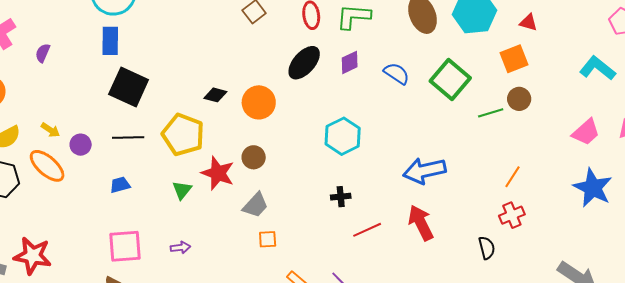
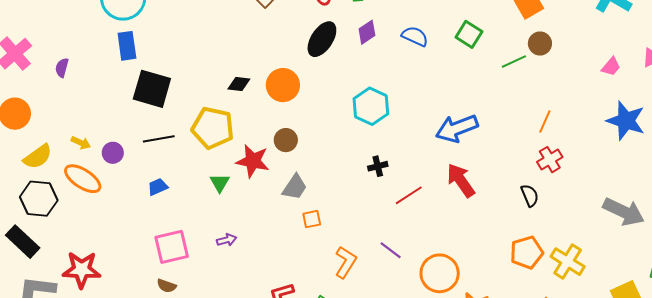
green square: (450, 79) -> (469, 34), size x0.7
pink trapezoid: (586, 132) -> (611, 67), size x0.7

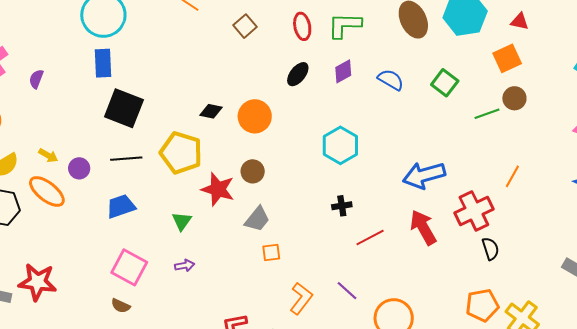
black ellipse: (322, 39) -> (298, 74), size x0.7
red cross: (550, 160) -> (474, 211), moved, size x1.5
green triangle: (220, 183) -> (182, 221), moved
blue trapezoid: (158, 187) -> (121, 206), size x1.4
pink square: (172, 247) -> (129, 267), turned 36

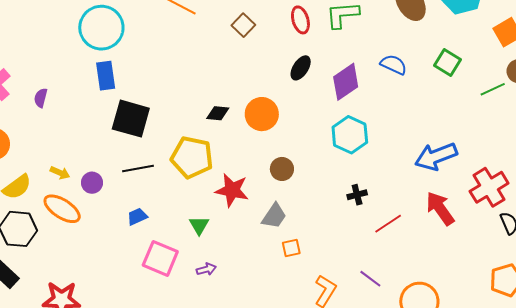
purple diamond: (343, 71) -> (346, 82), moved, size x1.5
brown circle: (253, 171) -> (282, 169), moved
blue trapezoid: (121, 206) -> (137, 217), size x0.7
pink square: (129, 267) -> (160, 258), moved

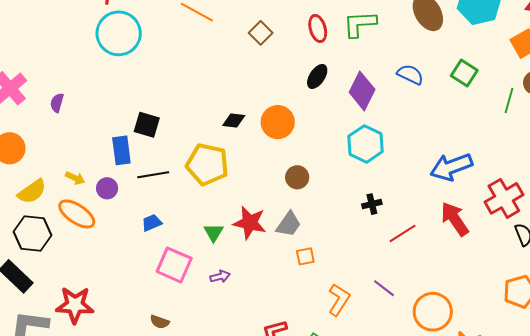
blue rectangle: (106, 76) -> (121, 150), moved
purple diamond: (346, 82) -> (362, 91), turned -30
green line: (493, 89) -> (509, 100), turned -50
black square: (131, 119) -> (147, 125), size x0.7
red star: (232, 190) -> (250, 223), moved

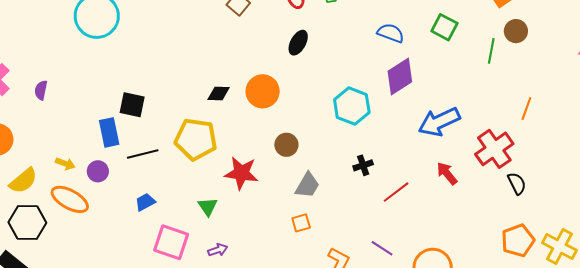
purple diamond: (362, 91) -> (400, 76), moved, turned 36
red arrow: (455, 219) -> (447, 173), size x0.7
red star: (250, 223) -> (241, 173), moved
gray trapezoid: (289, 224) -> (307, 185), moved

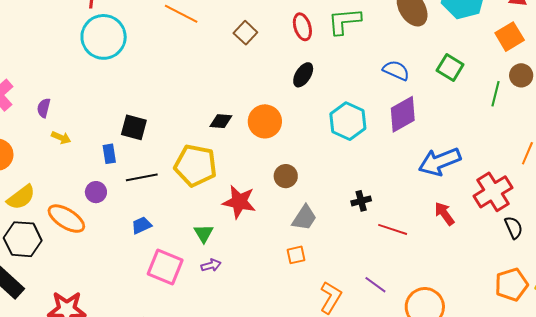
cyan hexagon: (352, 106) -> (348, 121), moved
blue rectangle: (109, 132) -> (109, 154), size x0.7
yellow arrow: (65, 164) -> (61, 138), moved
red line: (396, 192) -> (393, 229), turned 52
purple arrow: (218, 250) -> (211, 265), moved

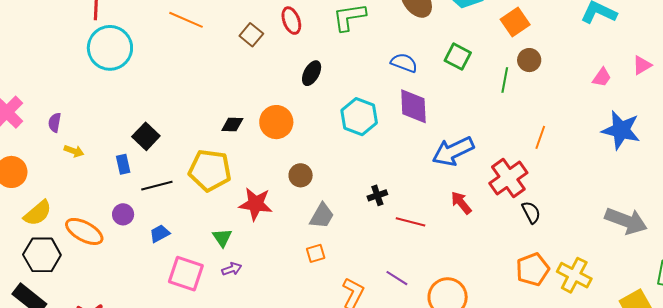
red ellipse: (302, 27) -> (291, 21), moved
purple diamond: (403, 114) -> (413, 106), turned -60
black square: (134, 127) -> (146, 136), turned 32
purple circle: (96, 192) -> (123, 214), moved

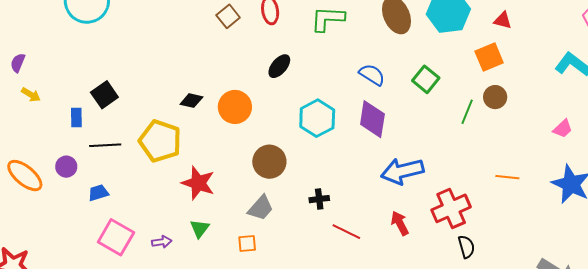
orange line: (540, 137) -> (507, 177), moved, turned 65
brown circle: (301, 175) -> (269, 162), moved, size x1.4
green triangle: (222, 238) -> (200, 229), moved

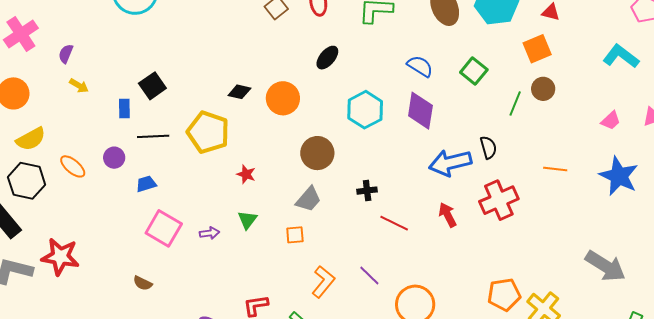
orange ellipse: (25, 176) -> (73, 166), size x0.7
red star: (198, 183) -> (246, 174), size x0.6
black semicircle: (466, 247) -> (488, 147), moved

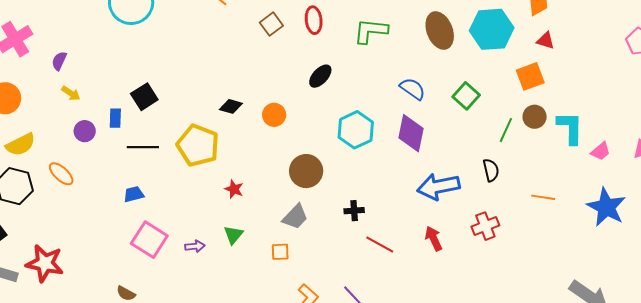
cyan L-shape: (621, 56) -> (570, 128), moved, turned 51
orange circle: (283, 98) -> (274, 115), size x0.7
black semicircle: (488, 147) -> (491, 170), moved
purple circle: (114, 158) -> (85, 131), moved
red cross: (499, 200) -> (485, 226), size x0.7

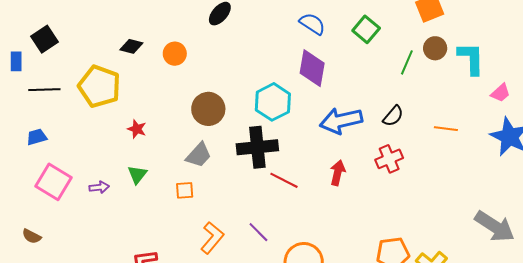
cyan hexagon: (356, 130) -> (273, 102), moved
pink trapezoid: (601, 151) -> (500, 93), moved
black semicircle: (491, 170) -> (393, 116), moved, turned 55
black cross: (354, 211) -> (257, 147), size x2.0
red arrow: (434, 238) -> (338, 173), turned 40

